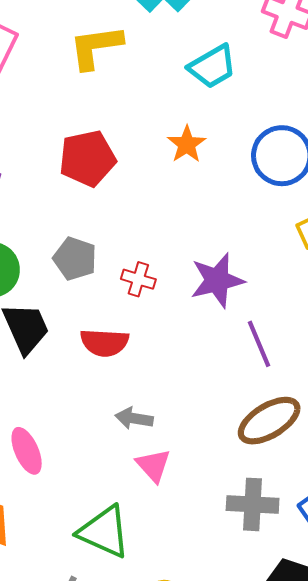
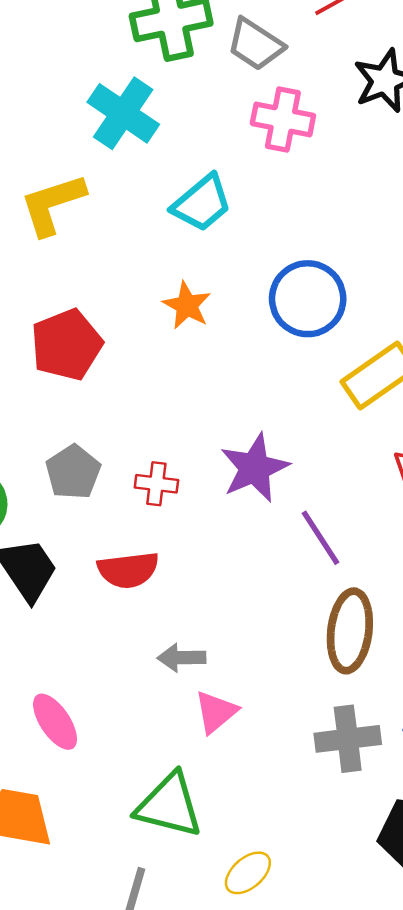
gray pentagon: (75, 259) -> (73, 472), turned 30
brown ellipse: (269, 421) -> (350, 631), turned -42
pink triangle: (153, 465) -> (216, 712), turned 42

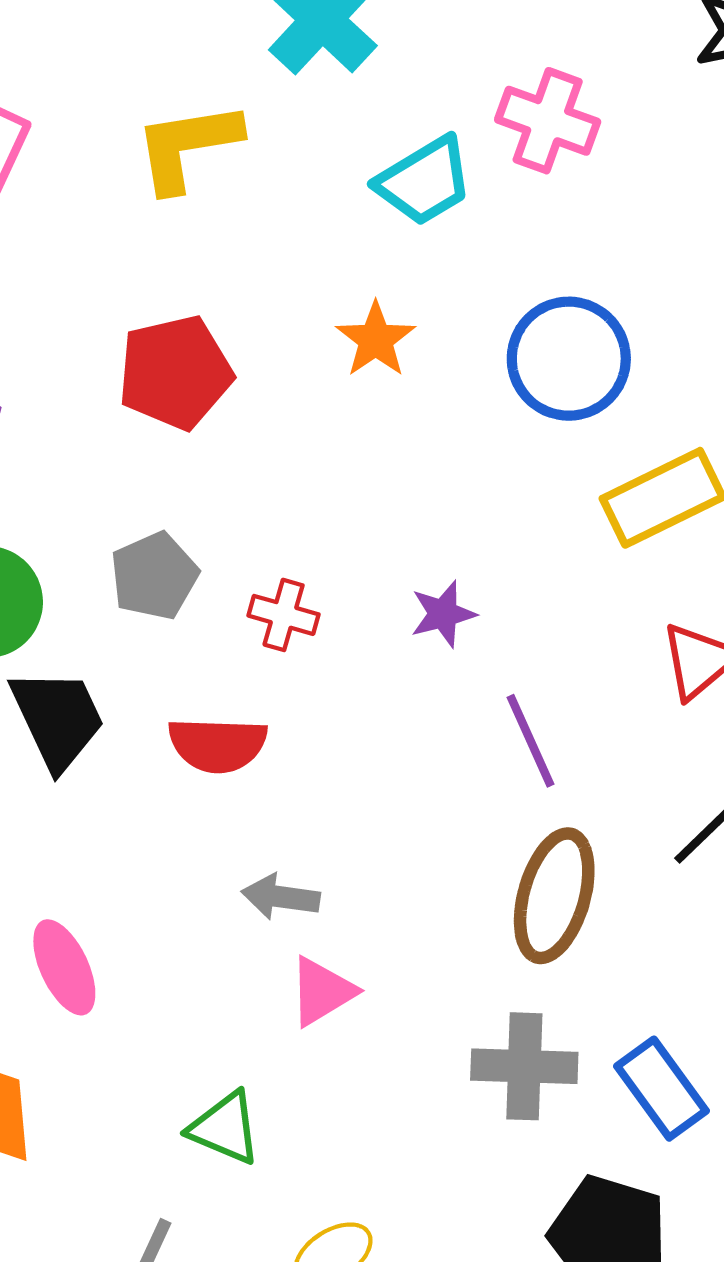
pink cross: (283, 119) -> (548, 121), moved
purple star: (255, 468) -> (443, 614), size x0.6
green triangle: (169, 805) -> (225, 1128), size x0.7

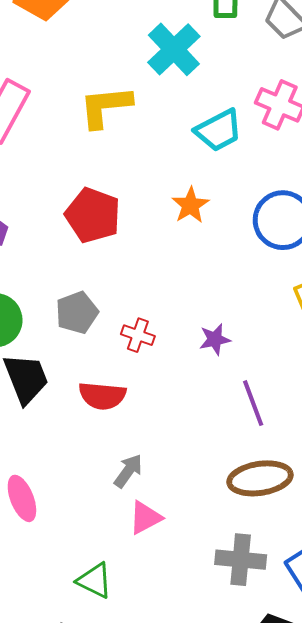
red pentagon: (175, 372) -> (93, 215), turned 30
brown ellipse: (554, 896) -> (260, 478), turned 62
gray arrow: (281, 897) -> (128, 471), turned 114

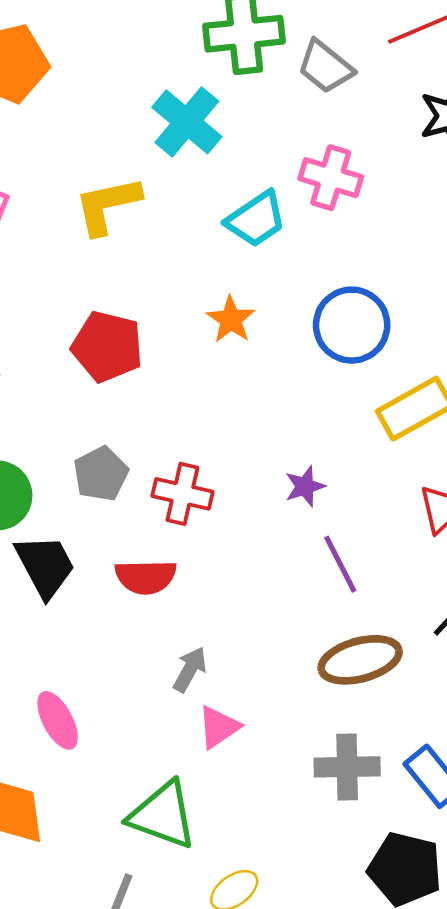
red cross: (138, 335) -> (182, 494), size x1.4
purple star: (215, 339) -> (305, 486), moved
green triangle: (95, 581) -> (163, 815), size x1.5

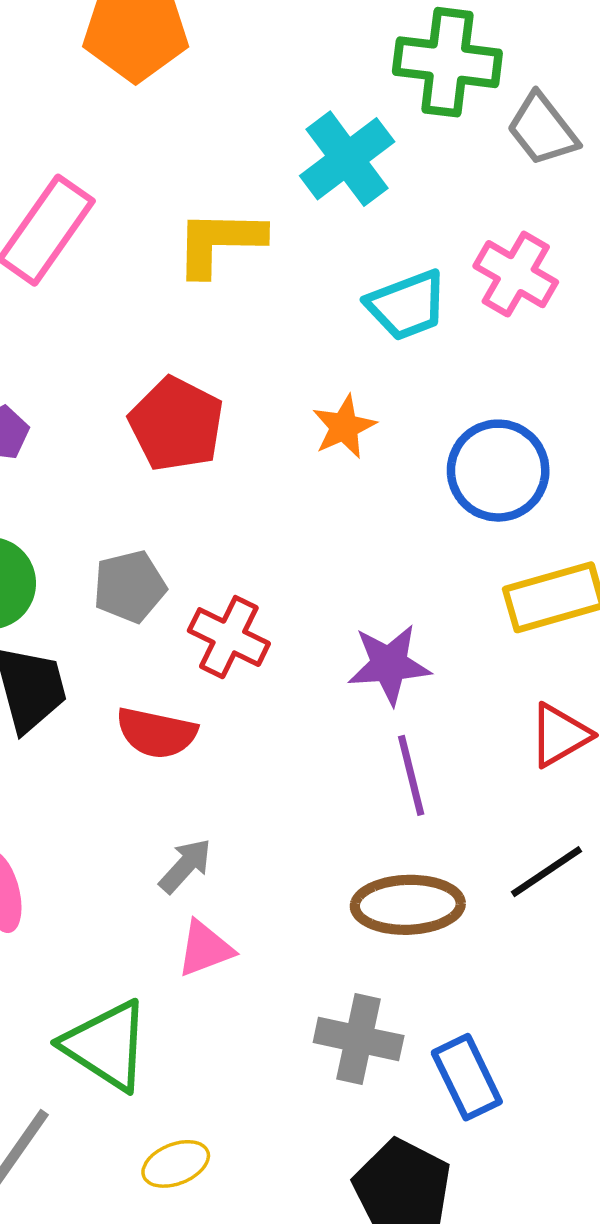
purple star: (305, 486) -> (389, 664), size x1.5

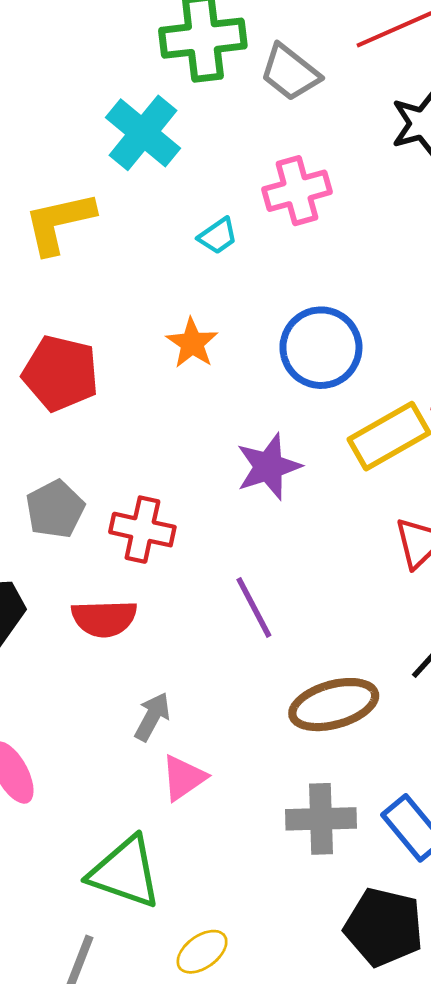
pink cross: (516, 274) -> (297, 191), turned -32
cyan trapezoid: (407, 305) -> (218, 236), size x0.6
purple star: (389, 664) -> (269, 467), moved
purple line: (411, 775) -> (254, 607), moved

